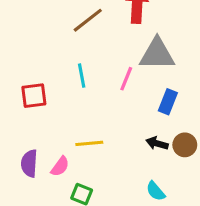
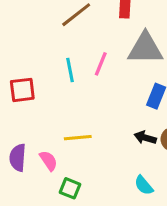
pink line: (126, 79) -> (101, 64), moved
pink semicircle: (60, 166) -> (48, 161), turned -70

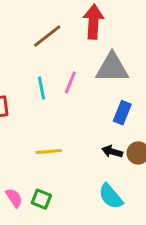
pink semicircle: (48, 161) -> (14, 198), moved
cyan semicircle: (144, 185) -> (111, 196), size x1.4

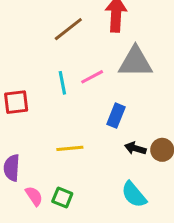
pink line: (70, 82) -> (92, 77), turned 40
blue rectangle: (122, 113) -> (116, 116), moved

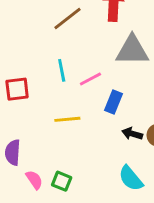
pink line: (92, 77) -> (90, 79), moved
yellow line: (70, 148) -> (67, 119), moved

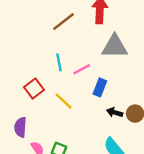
red square: (17, 89) -> (34, 89), moved, turned -30
yellow line: (67, 119) -> (64, 101), turned 48

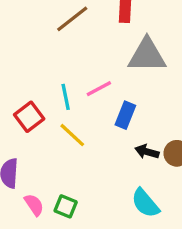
cyan line: (59, 62) -> (66, 97), moved

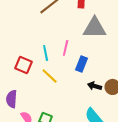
pink line: (99, 89) -> (66, 48), turned -49
red square: (29, 117) -> (24, 65), turned -30

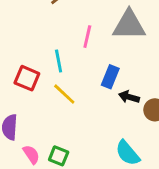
pink line: (66, 48) -> (87, 37), moved
black arrow: (95, 86) -> (129, 97), moved

